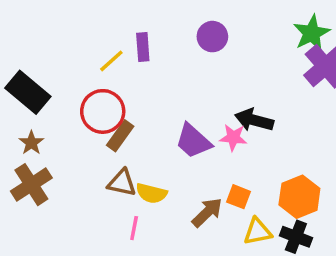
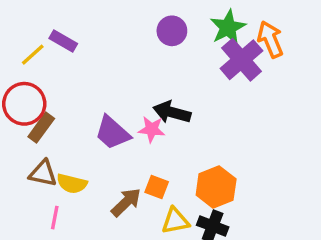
purple circle: (212, 37) -> (172, 31), moved
purple rectangle: (143, 47) -> (63, 41), turned -56

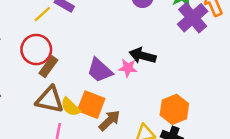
brown triangle: (43, 173) -> (50, 100), size x1.4
yellow semicircle: (72, 184) -> (70, 107), turned 30
orange square: (157, 187) -> (91, 105), moved, size x1.6

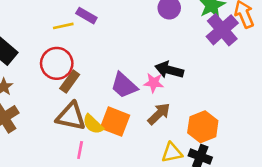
yellow line: (42, 14) -> (63, 26), turned 30
brown arrow: (110, 120) -> (159, 114), moved

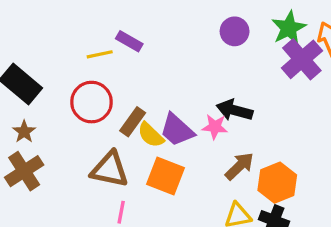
brown rectangle: (70, 82) -> (133, 122), moved
brown arrow: (159, 114) -> (239, 166), moved
yellow semicircle: (93, 124) -> (151, 135), moved

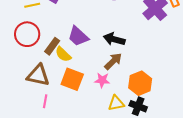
pink star: (215, 127) -> (102, 80), moved
purple trapezoid: (177, 130) -> (78, 36), moved
brown arrow: (239, 166) -> (113, 61), moved

